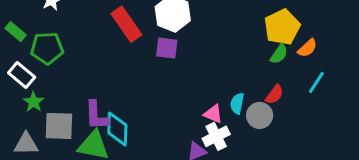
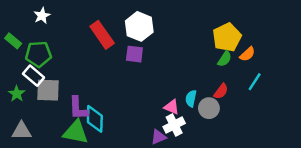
white rectangle: (22, 75) -> (34, 76), moved
green star: (34, 102) -> (17, 94), moved
gray square: (59, 126) -> (48, 90), moved

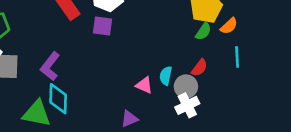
cyan line: (255, 82) -> (237, 57), turned -36
purple L-shape: (78, 108) -> (50, 66), moved, turned 40
white cross: (174, 125) -> (187, 105), moved

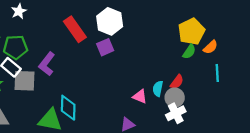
purple square: (103, 26) -> (105, 47), turned -30
purple L-shape: (50, 66) -> (47, 64), moved
red semicircle: (199, 68) -> (177, 82), moved

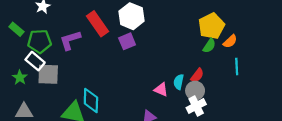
purple L-shape: (47, 64) -> (70, 40), moved, turned 35

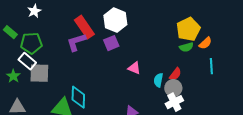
purple L-shape: (70, 40) -> (76, 42), moved
green semicircle: (209, 46) -> (186, 47), turned 40
pink triangle: (161, 90) -> (134, 68), moved

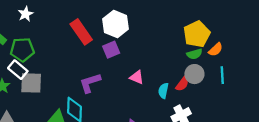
purple L-shape: (76, 42) -> (90, 83), moved
gray circle: (173, 88) -> (194, 74), moved

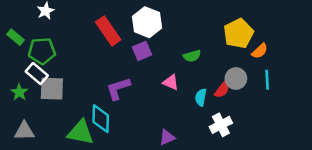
green semicircle: (194, 54) -> (192, 56), moved

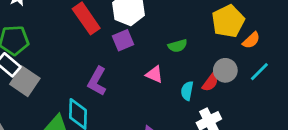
cyan line: (267, 80) -> (259, 72), turned 48
gray square: (52, 89) -> (25, 81), turned 32
purple L-shape: (118, 89) -> (97, 81), turned -44

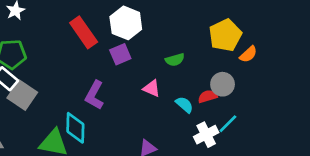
cyan line: (259, 72) -> (228, 124), moved
red semicircle: (210, 83) -> (208, 96), turned -144
cyan semicircle: (187, 91) -> (184, 105), turned 120

